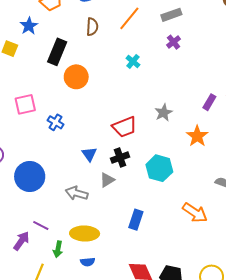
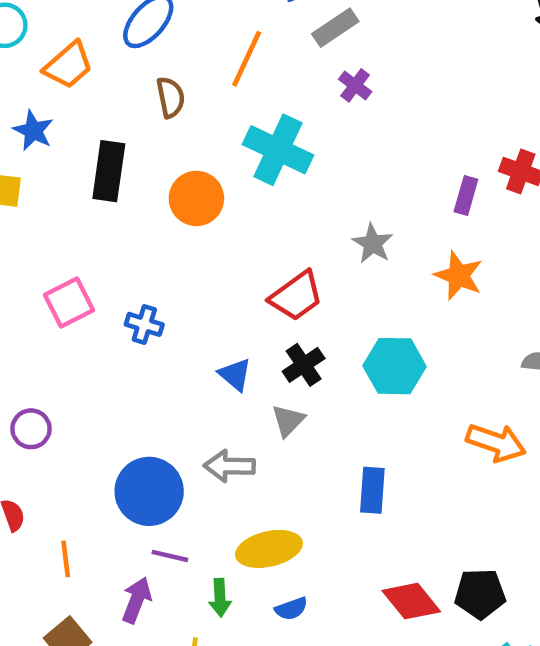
cyan cross: (133, 61) -> (278, 150), size x2.0
orange circle: (76, 77) -> (196, 198), moved
blue circle: (30, 176) -> (149, 491), moved

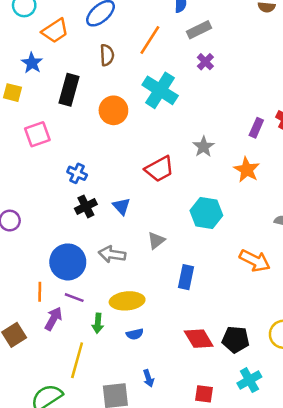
pink square: (69, 302) -> (37, 134), moved
black cross: (304, 365) -> (86, 206), moved
gray triangle: (288, 421) -> (156, 240), moved
orange line: (66, 559) -> (40, 292), moved

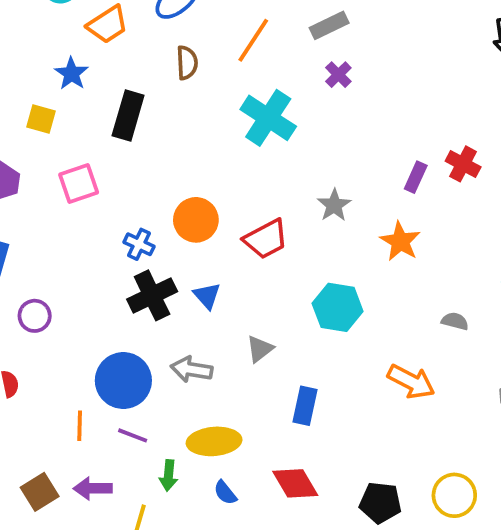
orange circle: (113, 110) -> (196, 220), moved
black cross: (86, 206) -> (152, 295), size x1.4
purple arrow: (53, 319) -> (93, 488), moved, turned -120
blue semicircle: (135, 334) -> (225, 493), turned 63
red diamond: (199, 339) -> (295, 483), moved

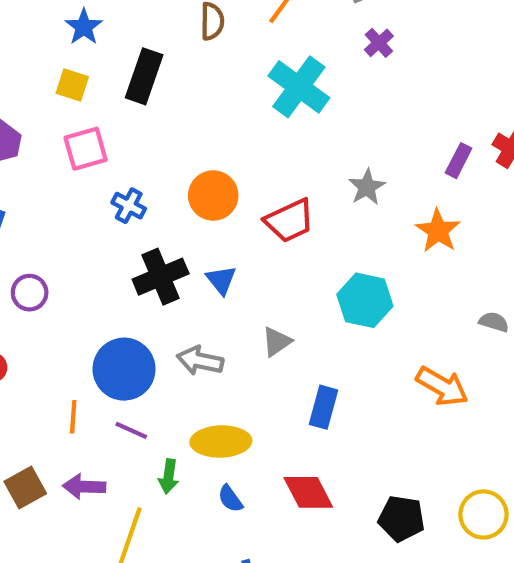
yellow square: (41, 119) -> (72, 85), moved
blue cross: (139, 244) -> (129, 206), moved

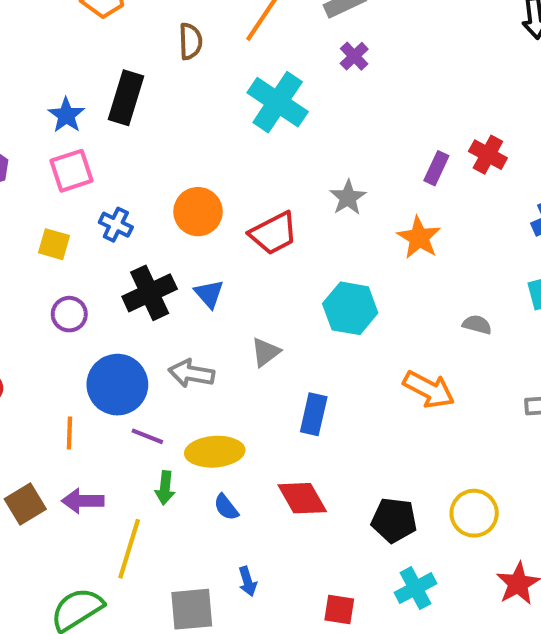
blue star: (84, 27) -> (66, 115), moved
yellow square: (72, 85) -> (54, 244), moved
purple circle: (30, 293) -> (69, 314), moved
purple line: (131, 430) -> (147, 436), moved

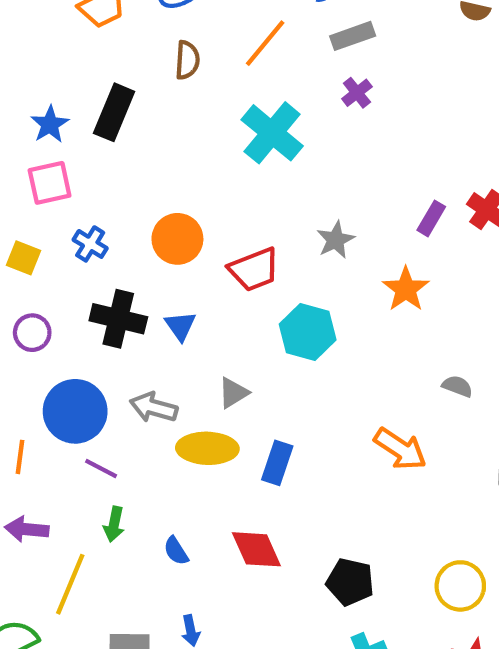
black cross: (150, 293) -> (118, 319), turned 33
cyan hexagon: (350, 308) -> (308, 332), moved
yellow ellipse: (215, 452) -> (207, 448), moved
yellow circle: (474, 513) -> (460, 586), moved

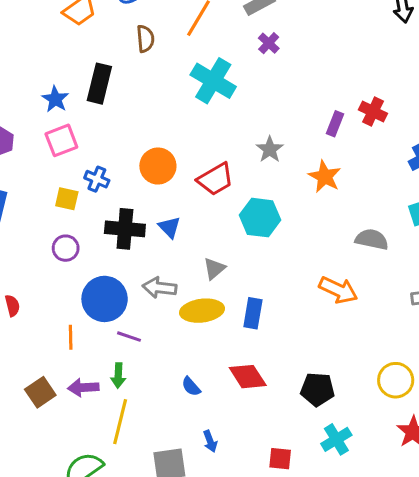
yellow square: (23, 258) -> (67, 199), moved
gray semicircle: (457, 386) -> (372, 239), size x1.5
green arrow: (114, 524) -> (118, 375), moved

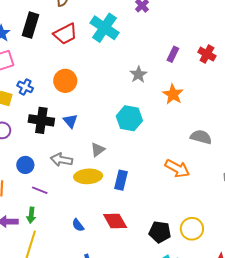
purple rectangle: (335, 124) -> (173, 54), moved
red trapezoid: (215, 179) -> (65, 34), moved
blue circle: (105, 299) -> (25, 165), size x0.6
yellow circle: (396, 380) -> (192, 229), moved

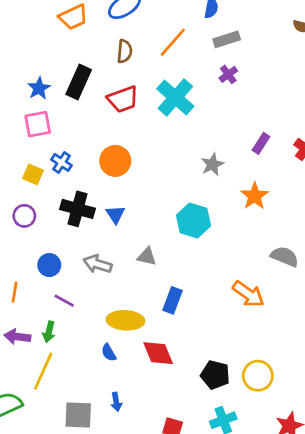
gray triangle: (98, 150) -> (147, 257), turned 42
yellow ellipse: (88, 176) -> (125, 320), moved

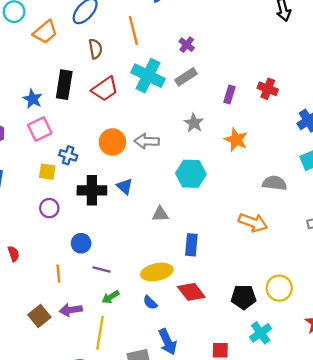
gray rectangle: (227, 39) -> (186, 77), moved
orange line: (173, 42) -> (133, 30), turned -40
gray arrow: (98, 264) -> (147, 141), moved
green arrow: (49, 332) -> (111, 297), moved, turned 60
blue arrow: (116, 402) -> (168, 342), size x1.6

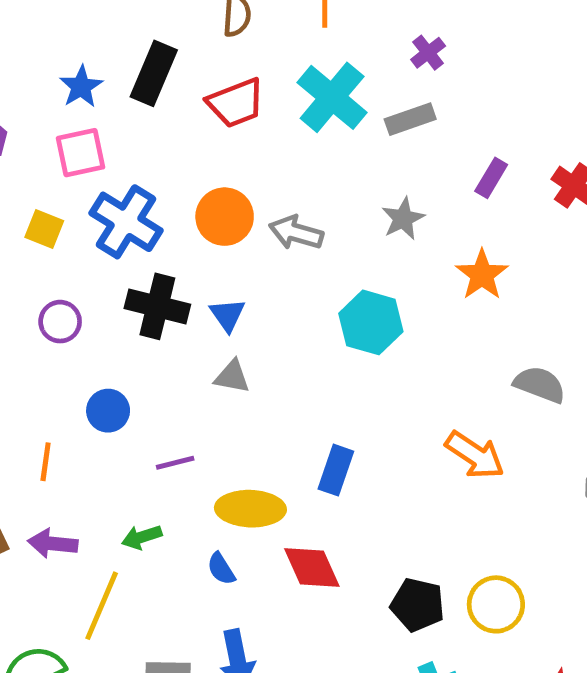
blue cross: (68, 155) -> (126, 222), size x1.8
yellow square: (47, 172) -> (44, 229), moved
gray triangle: (160, 214) -> (232, 377), moved
purple line: (101, 269) -> (175, 463), moved, turned -42

